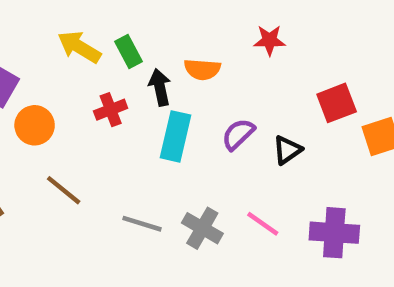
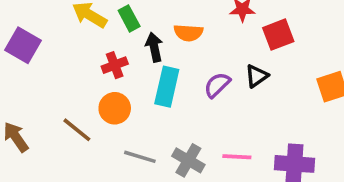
red square: (337, 103) -> (278, 35), moved
orange circle: (35, 125) -> (115, 108), moved
black triangle: (287, 150) -> (257, 76), moved
pink line: (263, 224) -> (237, 157), turned -32

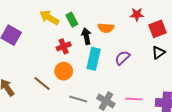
black triangle: (257, 76) -> (158, 53), moved

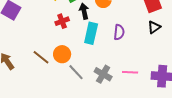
purple semicircle: (122, 58) -> (119, 32), turned 140
orange circle: (64, 71) -> (62, 54), moved
gray line: (78, 99) -> (76, 72), turned 30

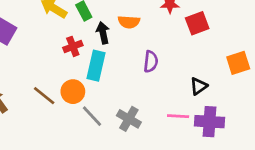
black triangle: (154, 27) -> (199, 86), moved
cyan rectangle: (91, 33) -> (96, 66), moved
pink line: (130, 72) -> (178, 116), moved

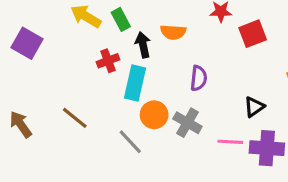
orange circle: (73, 92) -> (154, 115), moved
gray cross: (129, 119) -> (187, 123), moved

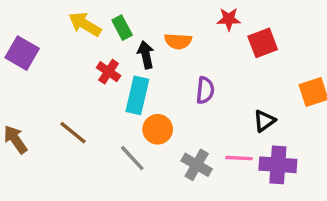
red cross: (108, 61) -> (109, 72), turned -35
gray cross: (187, 123) -> (197, 165), moved

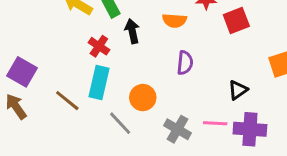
orange semicircle: (178, 41) -> (174, 21), moved
purple square: (22, 53) -> (22, 72), moved
cyan rectangle: (137, 95) -> (99, 82), moved

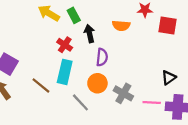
red square: (236, 21) -> (168, 26), turned 30
purple semicircle: (185, 63) -> (102, 57), moved
gray cross: (177, 129) -> (123, 93), moved

